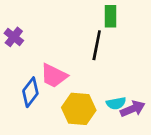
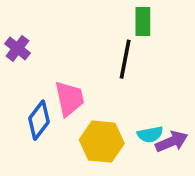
pink trapezoid: (54, 76) -> (69, 99), turned -128

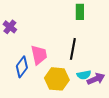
black line: (125, 59) -> (73, 49), moved

